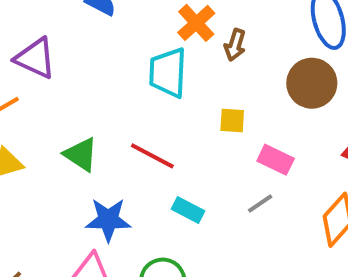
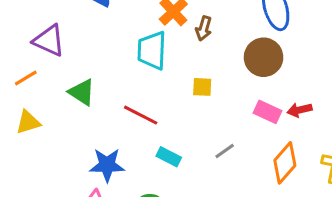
green triangle: (81, 154) -> (82, 92), moved
pink rectangle: (276, 160) -> (268, 112), moved

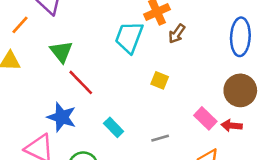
brown circle: (264, 57) -> (240, 90), moved
orange line: (26, 78) -> (20, 25), turned -36
red line: (141, 115) -> (81, 82), moved

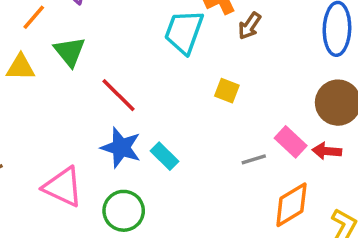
green triangle: (61, 52) -> (70, 52), moved
blue star: (62, 117) -> (121, 148), moved
gray line: (160, 138) -> (254, 159), moved

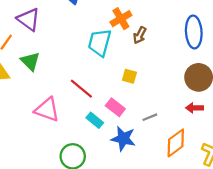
red line: (118, 95) -> (81, 89), moved
pink rectangle: (291, 142) -> (115, 107), moved
blue star: (121, 148) -> (123, 139), moved
pink triangle: (63, 187) -> (47, 110), moved

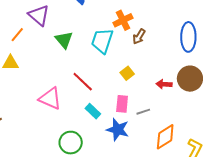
green triangle: (30, 61) -> (64, 40), moved
yellow square: (129, 76) -> (127, 73), turned 32
pink rectangle: (115, 107) -> (122, 104), moved, turned 54
red arrow: (194, 108) -> (164, 84), moved

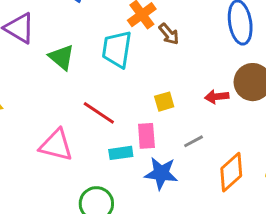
brown arrow: (139, 37) -> (169, 34), turned -63
yellow square: (127, 73) -> (164, 102), moved, turned 32
pink rectangle: (122, 104) -> (146, 136), moved
cyan rectangle: (93, 111) -> (121, 153), turned -42

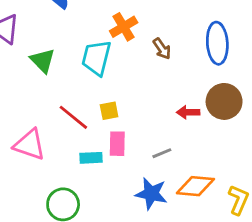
brown arrow: (169, 34) -> (162, 49), moved
yellow square: (164, 102) -> (109, 111), moved
orange diamond: (231, 172) -> (195, 186), turned 42
blue star: (161, 173) -> (151, 194), moved

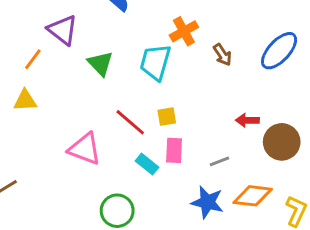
blue ellipse: (217, 43) -> (279, 51), turned 45
brown circle: (224, 101) -> (282, 142), moved
cyan rectangle: (91, 158) -> (147, 164), turned 40

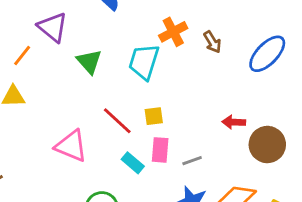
brown arrow: (222, 55) -> (212, 42), moved
gray line: (219, 161) -> (192, 161), moved

